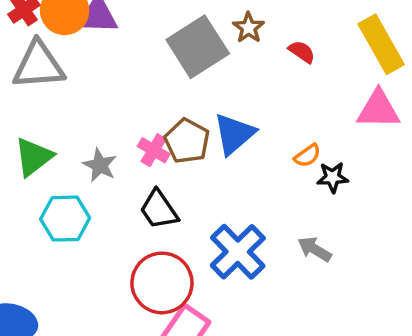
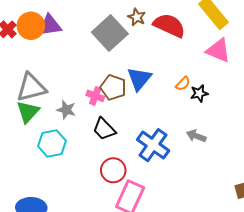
red semicircle: (302, 52) -> (169, 25), size x2.0
gray triangle: (39, 65) -> (31, 87), moved
pink triangle: (378, 110) -> (218, 50), turned 32
red circle: (162, 283) -> (113, 170), size x0.7

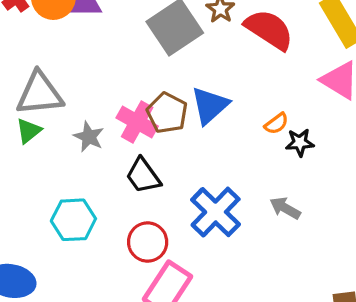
pink cross: (95, 96) -> (137, 122), size x1.4
green triangle: (28, 112) -> (29, 131), size x0.7
cyan hexagon: (52, 143) -> (73, 220), moved

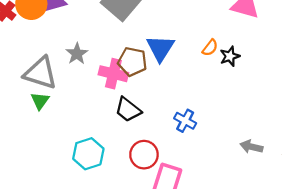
gray triangle: (40, 94) -> (40, 73), turned 39
gray star: (89, 137) -> (77, 54), moved, turned 30
gray arrow: (285, 208) -> (251, 147), moved
blue cross: (216, 212) -> (185, 121), size x0.6

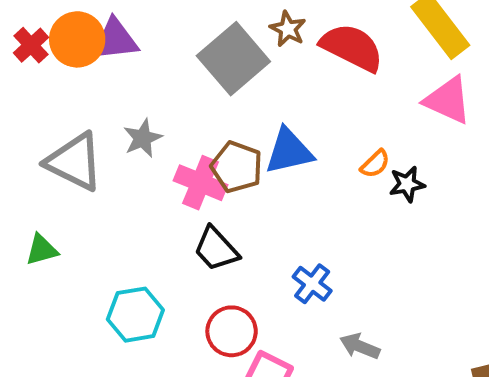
blue triangle: (160, 48) -> (289, 151), turned 36
green triangle: (40, 101) -> (42, 250), moved, turned 30
gray arrow: (251, 147) -> (360, 346), moved

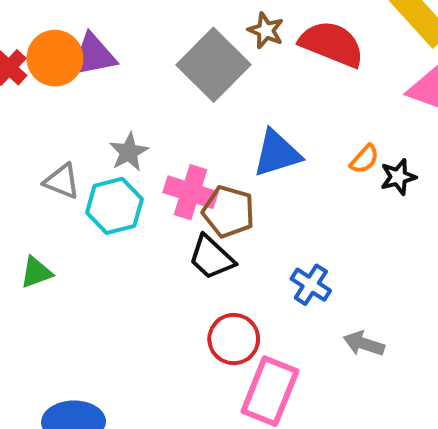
gray triangle: (74, 162) -> (62, 181), size x0.6
brown pentagon: (237, 167) -> (228, 212), moved
cyan hexagon: (135, 315) -> (114, 206), moved

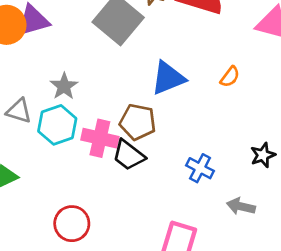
black star: (398, 177) -> (263, 155), moved
pink cross: (190, 192) -> (100, 138), moved
red circle: (234, 339) -> (72, 224), moved

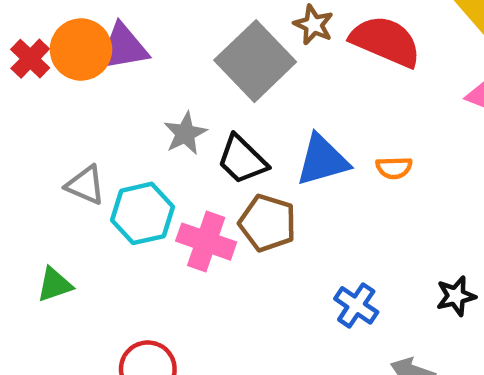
orange semicircle: (230, 77) -> (394, 168), moved, turned 45
gray star: (64, 86) -> (185, 133), moved
black trapezoid: (129, 155) -> (242, 160), moved

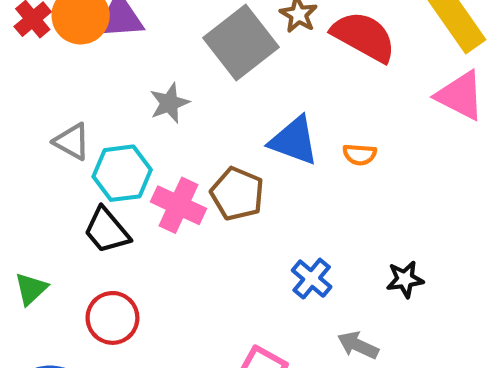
black trapezoid: (242, 160) -> (107, 230), moved
blue triangle: (322, 160) -> (294, 141), turned 30
green triangle: (55, 285) -> (31, 289), moved, turned -30

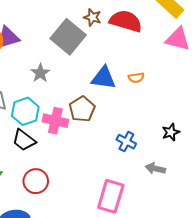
brown pentagon: (237, 194) -> (82, 109), turned 30

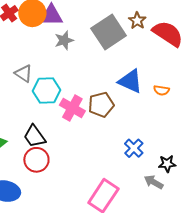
gray star: (40, 73) -> (64, 40), moved
black star: (171, 132) -> (167, 164), moved
black trapezoid: (24, 140) -> (34, 136), moved

